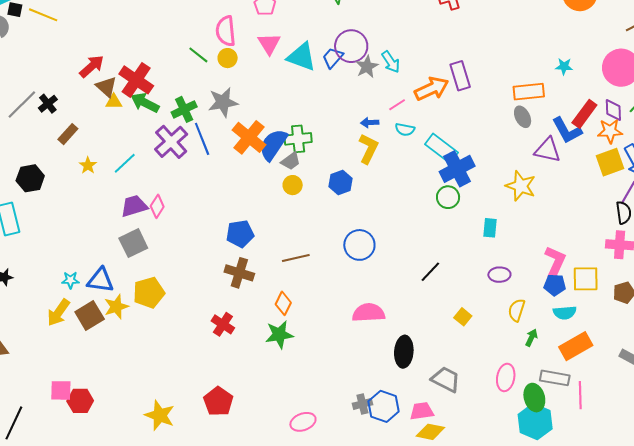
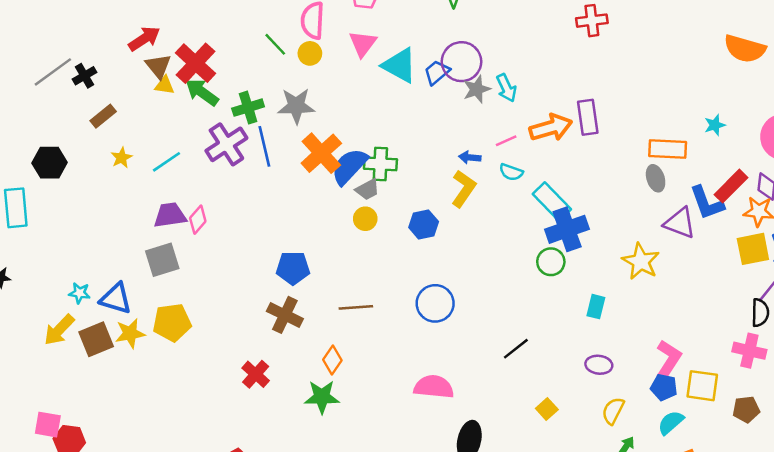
cyan star: (564, 66) -> (715, 125), turned -30
cyan semicircle: (565, 313) -> (671, 423), turned 135

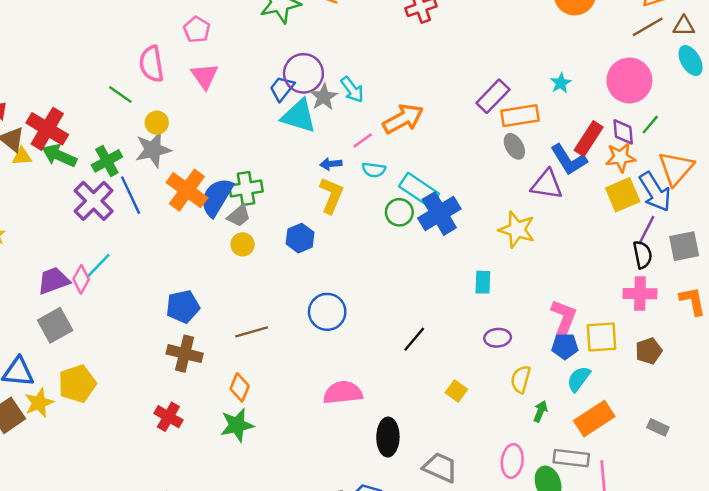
yellow circle: (310, 53) -> (157, 123), moved
cyan triangle: (400, 65) -> (299, 116), moved
purple rectangle: (588, 117) -> (493, 96), moved, turned 64
cyan line: (167, 162) -> (98, 266), moved
green circle: (551, 262) -> (399, 212), moved

